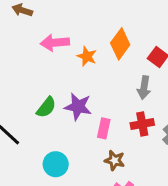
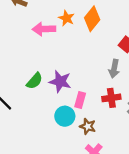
orange diamond: (120, 44) -> (92, 19), moved
orange star: (87, 56) -> (66, 18), moved
cyan circle: (56, 164) -> (65, 116), moved

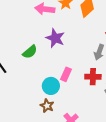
purple star: (60, 82) -> (55, 38), moved
brown star: (88, 126) -> (47, 106), moved

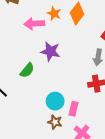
pink rectangle: (66, 74) -> (74, 109), moved

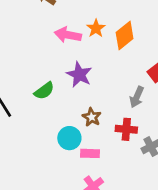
pink rectangle: (74, 109) -> (90, 153), turned 64
brown star: (55, 122) -> (92, 117), moved

